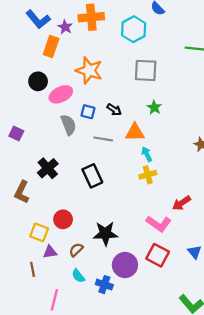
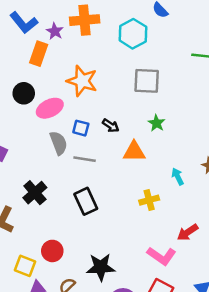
gray line: (103, 139) -> (85, 159), moved
cyan arrow: (147, 154) -> (178, 176), moved

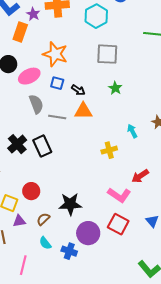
blue square: (81, 128) -> (57, 83), moved
orange triangle: (134, 152) -> (83, 111), moved
black rectangle: (86, 201) -> (42, 146), moved

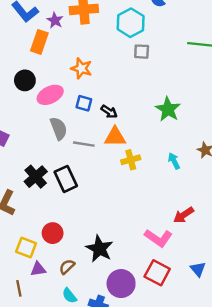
orange star: (55, 54) -> (81, 68), size x0.7
gray square: (107, 54) -> (142, 52), moved, size x0.6
green star: (115, 88) -> (168, 109), moved, size x1.5
yellow cross: (109, 150) -> (131, 160), moved
black star: (70, 204) -> (99, 249), turned 30

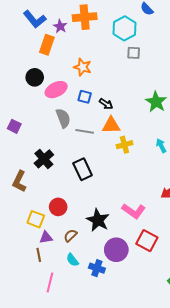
black rectangle: (66, 179) -> (83, 169), moved
pink L-shape: (158, 238) -> (134, 211), moved
brown line: (19, 288) -> (39, 255), moved

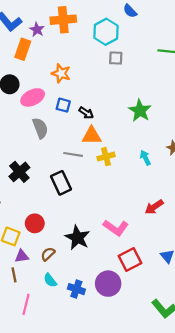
gray line: (85, 131) -> (73, 154), moved
red square: (147, 241) -> (130, 259), turned 35
purple circle: (116, 250) -> (108, 284), moved

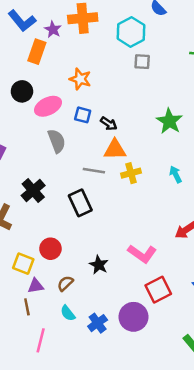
black star: (77, 238) -> (99, 265), size x0.7
blue cross: (76, 289) -> (98, 323), turned 35

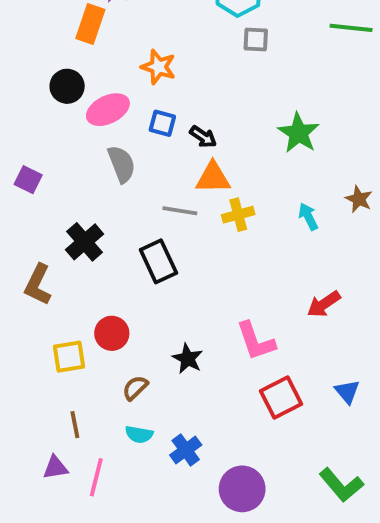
pink L-shape: (142, 254) -> (256, 341), turned 36
yellow square: (23, 264) -> (69, 357), turned -30
purple triangle: (36, 286) -> (55, 468), moved
cyan semicircle: (68, 313) -> (139, 434), turned -42
purple circle: (133, 317) -> (242, 489), moved

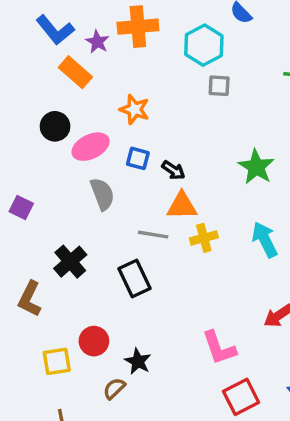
orange rectangle: (90, 24) -> (75, 72), turned -68
cyan arrow: (308, 217) -> (265, 240), size x1.5
black star: (188, 359) -> (138, 361), moved

